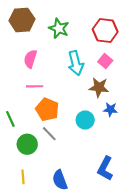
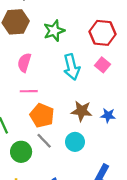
green star: (59, 28) -> (54, 31), turned 30
brown star: (99, 87) -> (82, 111), moved
cyan circle: (85, 120) -> (75, 142), moved

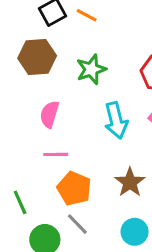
brown star: (82, 111) -> (130, 182), turned 30
cyan circle: (75, 142) -> (135, 232), moved

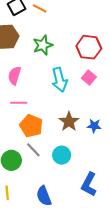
cyan circle: (135, 232) -> (62, 155), moved

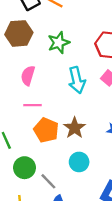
brown star: (69, 122) -> (75, 128), moved
gray line: (33, 150) -> (48, 181), moved

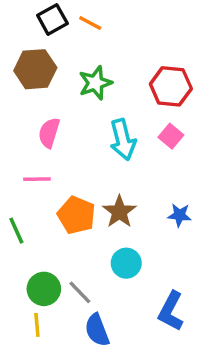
pink line: (32, 105) -> (37, 179), moved
green circle: (24, 168) -> (44, 289), moved

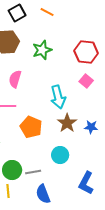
orange line: (90, 23) -> (47, 12), moved
cyan arrow: (123, 140) -> (58, 97), moved
brown star: (119, 212) -> (67, 123), moved
gray line: (80, 292) -> (33, 172), turned -56

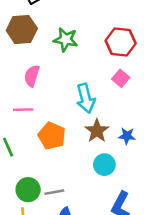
green star: (42, 50) -> (66, 40), turned 30
cyan circle: (60, 155) -> (104, 165), moved

